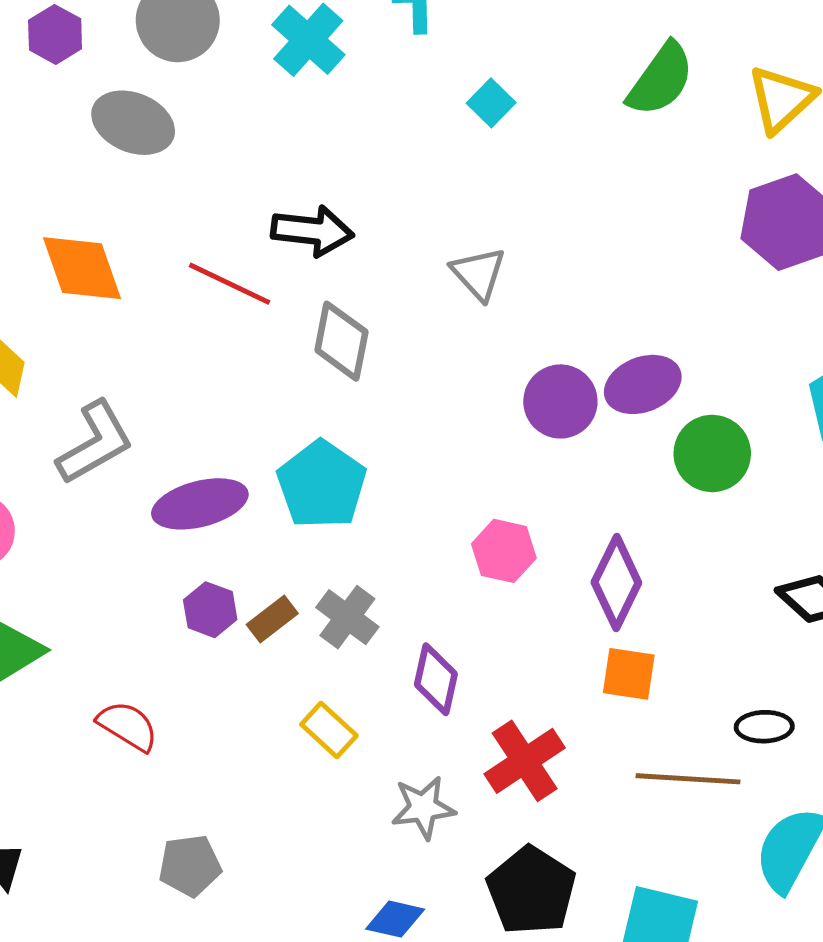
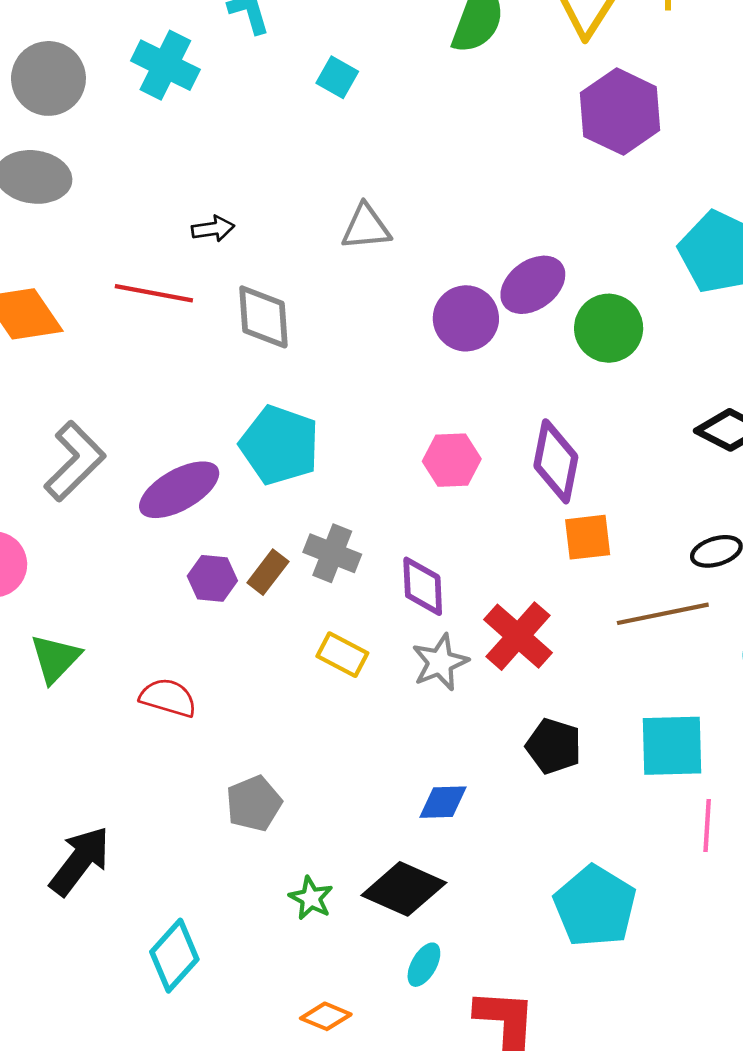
black arrow: (312, 231) -> (213, 229), size x0.6
gray triangle: (479, 274) -> (366, 227), turned -38
gray star: (423, 808) -> (440, 662), moved
black pentagon: (531, 891) -> (554, 746), size x0.7

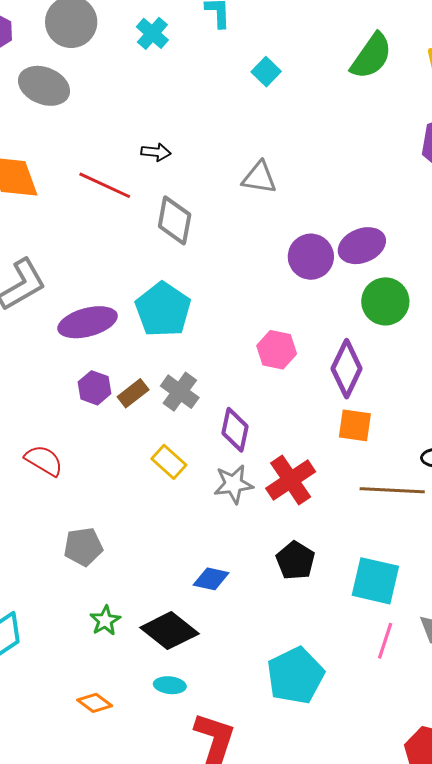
cyan cross: (165, 65) -> (152, 33), size x0.7
green circle: (609, 328) -> (385, 301), moved
cyan ellipse: (424, 965) -> (170, 685), turned 52

